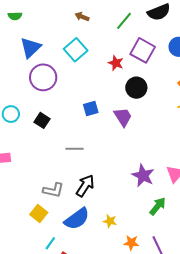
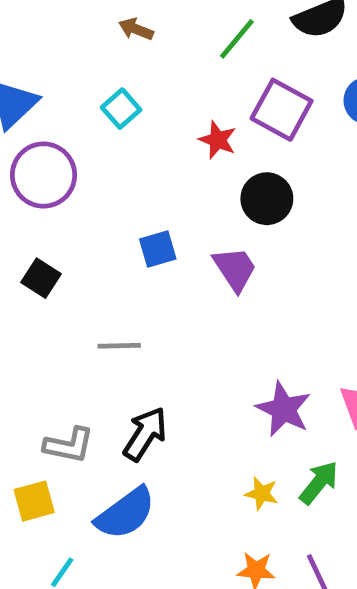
cyan square: (76, 50) -> (121, 109), size x0.7
yellow square: (39, 213) -> (34, 501), turned 36
yellow star: (110, 221) -> (262, 494), moved

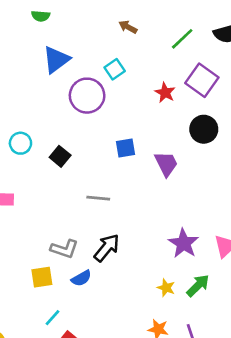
purple circle: (43, 175) -> (87, 96), moved
black circle: (267, 199) -> (204, 129), moved
blue semicircle: (125, 513) -> (81, 278), moved, size x0.6

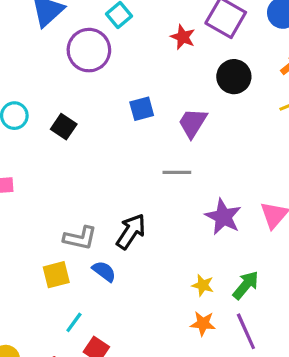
purple trapezoid: (166, 164) -> (193, 123), turned -116
gray line: (98, 198) -> (177, 172), moved
blue semicircle: (81, 278) -> (104, 271), turned -108
green arrow: (198, 286) -> (246, 285), moved
yellow star: (166, 288) -> (203, 285), moved

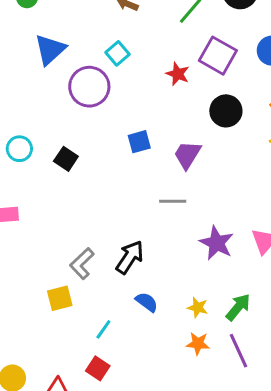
gray L-shape: (80, 238) -> (82, 264), turned 124
blue semicircle: (104, 271) -> (147, 302), moved
cyan line: (74, 322) -> (103, 329), moved

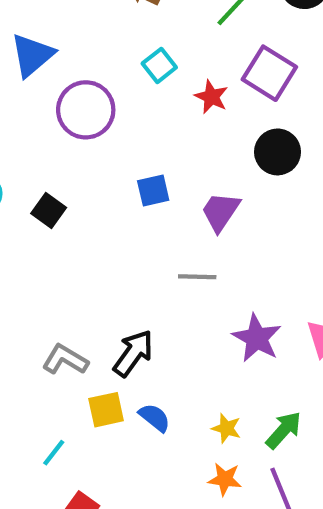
cyan square: (117, 53) -> (159, 65), moved
gray L-shape: (82, 264) -> (65, 360), turned 72
yellow square: (60, 298) -> (106, 410), moved
cyan line: (103, 329) -> (54, 453), moved

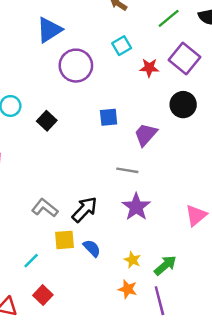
red star: (211, 97) -> (149, 68), turned -30
purple star: (257, 338) -> (136, 207), moved

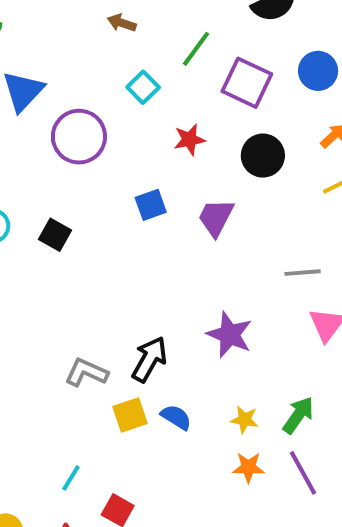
green line: (169, 18) -> (196, 49), moved
red star: (149, 68) -> (189, 140), moved
gray line: (127, 170) -> (303, 273), moved
cyan line: (31, 261) -> (71, 478), moved

